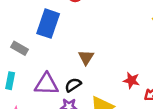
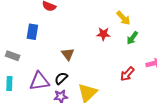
blue rectangle: (48, 24) -> (32, 32), size x0.7
red star: (131, 80) -> (103, 34), moved

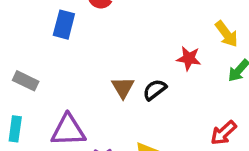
blue rectangle: (32, 32) -> (64, 25), moved
black semicircle: (61, 78) -> (155, 90), moved

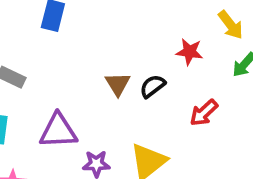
red arrow: (223, 133) -> (204, 113), moved

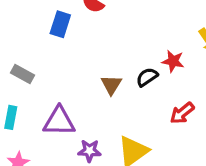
black semicircle: (152, 86) -> (147, 77), moved

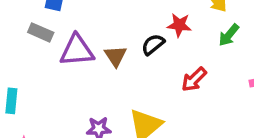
gray rectangle: (23, 74) -> (41, 32), moved
purple triangle: (59, 121) -> (77, 50), moved

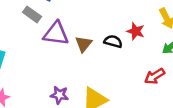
black semicircle: (153, 44) -> (113, 41), turned 42
red arrow: (194, 80) -> (155, 76), moved

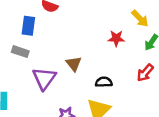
purple triangle: (56, 34) -> (44, 78), moved, turned -45
black semicircle: (113, 41) -> (104, 82), moved

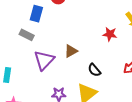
brown triangle: (74, 64) -> (71, 51), turned 32
black semicircle: (104, 82) -> (94, 70), turned -136

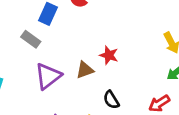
red star: (110, 34) -> (109, 55), moved

